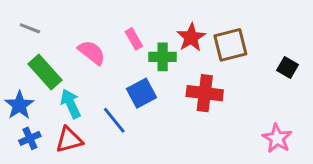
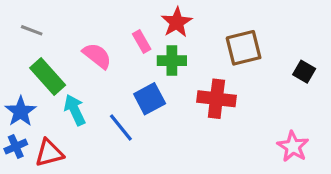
red star: (191, 37) -> (177, 22), moved
blue cross: (30, 138) -> (16, 147), moved
red triangle: (69, 140) -> (49, 153), moved

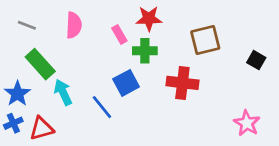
red star: (177, 22) -> (149, 18), turned 30
pink semicircle: (97, 56) -> (74, 25), moved, turned 55

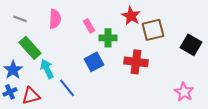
red star: (149, 18) -> (131, 16), moved, turned 30
black square: (256, 60) -> (191, 45), size x1.5
blue line: (102, 107) -> (67, 88), moved

